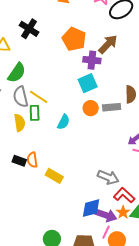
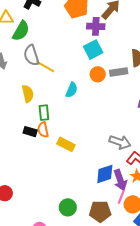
green semicircle: (17, 73) -> (21, 31), moved
gray semicircle: (21, 97) -> (31, 55), moved
green rectangle: (35, 113) -> (44, 113), moved
purple arrow: (106, 215) -> (120, 180), turned 55

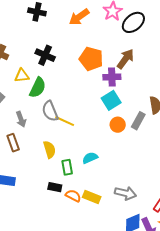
gray rectangle: (119, 72) -> (138, 121), turned -48
cyan semicircle: (72, 90) -> (90, 158), moved, turned -133
orange semicircle: (43, 130) -> (73, 196), moved, turned 133
gray arrow: (120, 142) -> (125, 193), moved

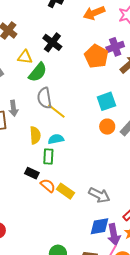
purple cross: (112, 77) -> (115, 47), moved, turned -30
gray arrow: (21, 119) -> (13, 108), moved
cyan semicircle: (90, 158) -> (56, 139), moved

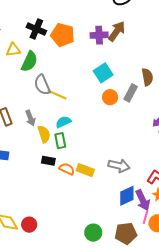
purple cross: (115, 47) -> (99, 35), moved, turned 30
orange pentagon: (96, 56) -> (63, 35), moved
gray arrow: (13, 108) -> (30, 118), moved
yellow semicircle: (35, 135) -> (44, 134), moved

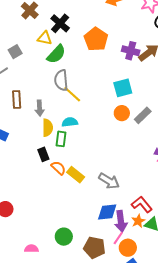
black cross: (36, 29) -> (60, 23), moved
black rectangle: (48, 161) -> (43, 154), turned 40

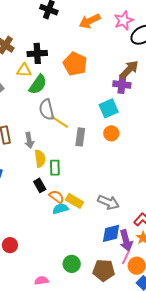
black cross: (60, 23) -> (37, 53), turned -36
purple cross: (131, 51) -> (122, 84), moved
gray rectangle: (143, 115) -> (80, 137), moved, turned -30
cyan semicircle: (70, 122) -> (60, 209), moved

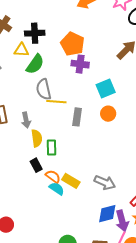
purple cross: (122, 84) -> (80, 64), moved
yellow line: (59, 122) -> (56, 102), turned -30
cyan semicircle: (60, 209) -> (57, 189), turned 49

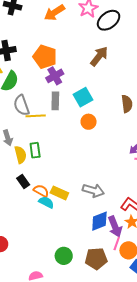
purple cross: (80, 64) -> (55, 76), turned -30
gray rectangle: (77, 117) -> (55, 101), moved
green rectangle: (51, 148) -> (35, 150), moved

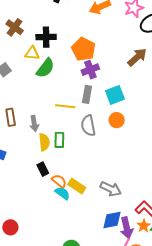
gray semicircle: (22, 105) -> (88, 126), moved

